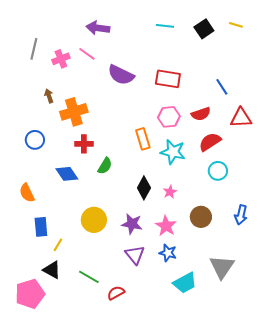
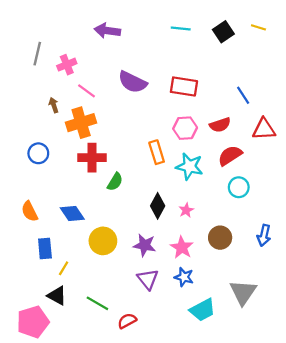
pink line: (87, 54) -> (87, 91), moved
red cross: (84, 144) -> (92, 158), size x1.4
blue diamond: (67, 174) -> (72, 214), moved

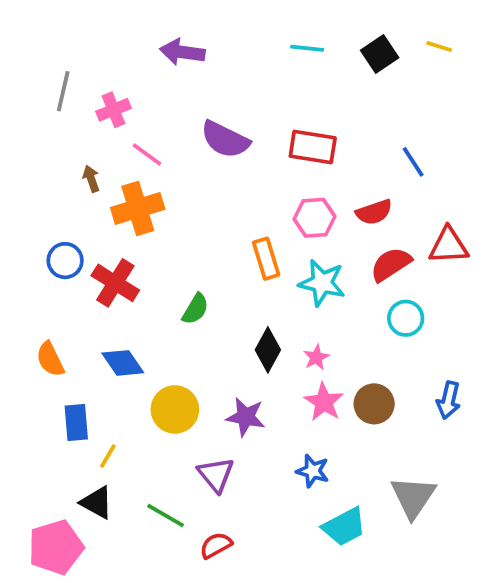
red triangle: (264, 129) -> (449, 246), moved
red cross: (92, 158) -> (115, 283), moved, turned 32
pink star: (182, 247) -> (324, 402), moved
purple triangle: (148, 279) -> (216, 475), moved

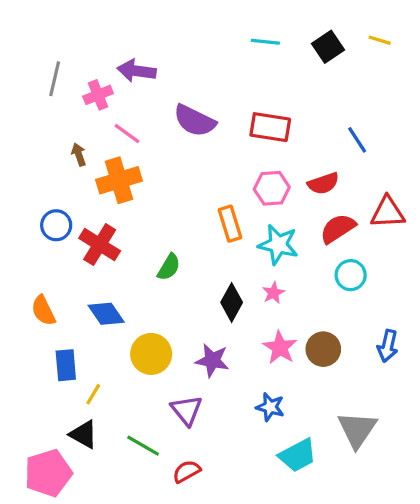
purple arrow: (182, 52) -> (137, 71), moved
pink star: (316, 357) -> (273, 293), moved

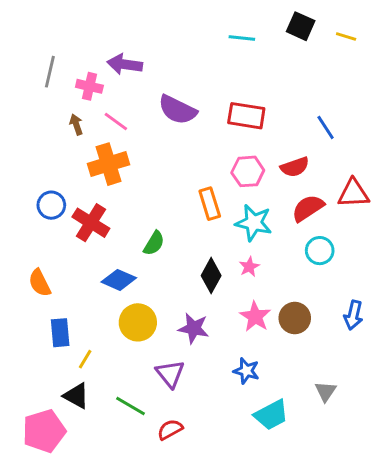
black square: (328, 47) -> (301, 26), moved, turned -32
pink cross: (98, 95) -> (89, 86), turned 35
brown arrow: (79, 154) -> (76, 124), moved
blue diamond: (106, 314) -> (119, 280), moved, turned -32
gray triangle: (357, 430) -> (326, 391), size x0.6

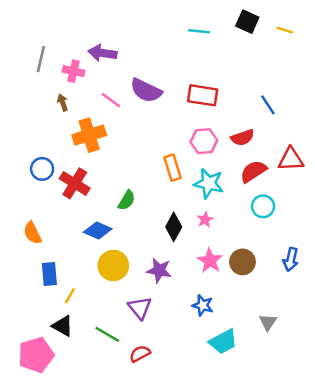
pink line: (116, 122) -> (111, 100), moved

